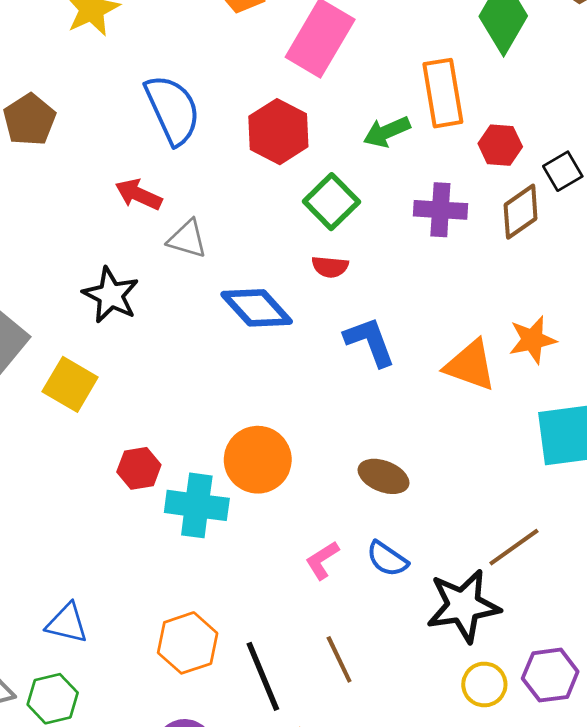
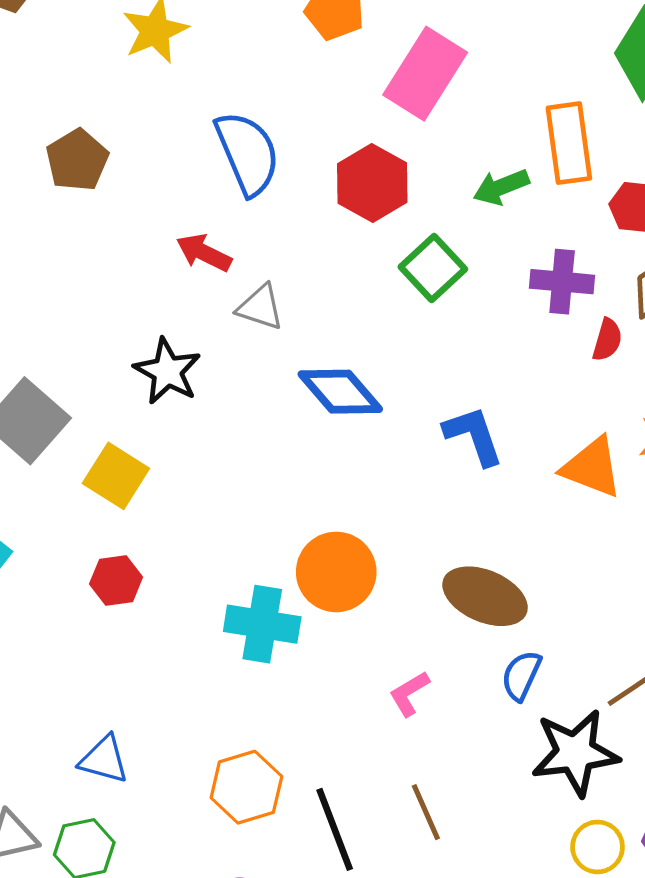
red semicircle: (330, 267) -> (607, 340), moved, turned -81
red hexagon: (139, 468) -> (116, 580), moved
brown ellipse: (384, 476) -> (485, 596), size x1.4
blue semicircle: (387, 559) -> (521, 676), moved, turned 78

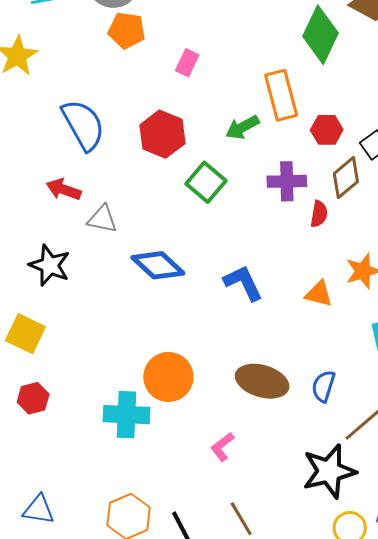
pink rectangle: (425, 74) -> (187, 63), size x0.5
orange triangle: (592, 467) -> (319, 294), size x0.7
blue semicircle: (521, 676) -> (323, 386), moved

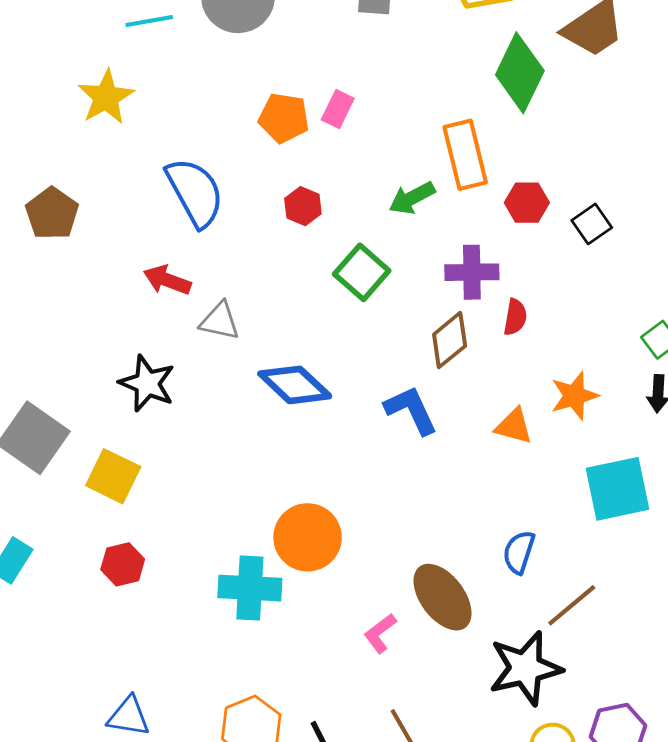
orange pentagon: (127, 30) -> (284, 118), moved
red hexagon: (162, 134) -> (303, 206), size x0.6
brown diamond: (346, 178) -> (450, 340), moved
brown ellipse: (262, 381) -> (443, 597), moved, turned 36

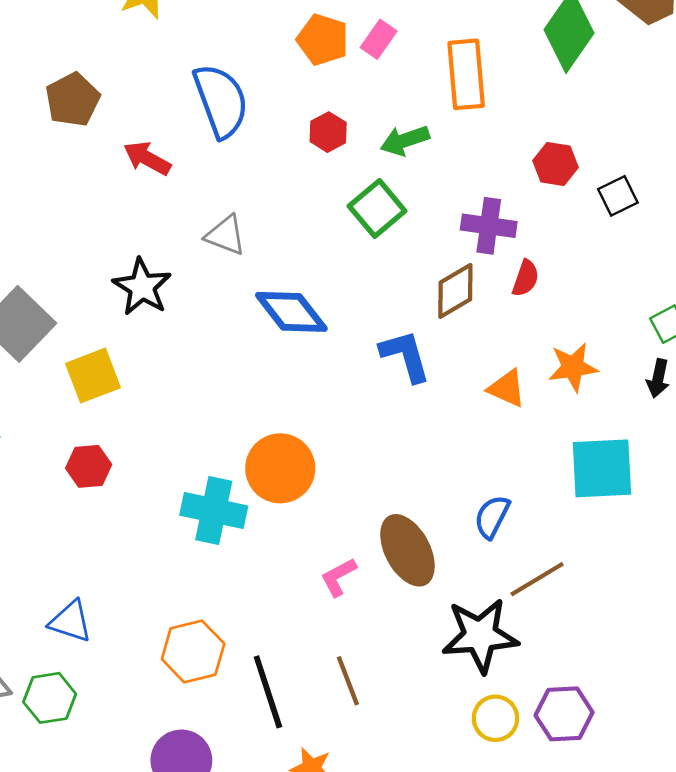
orange rectangle: (465, 155) -> (466, 74), moved
green arrow: (412, 198) -> (405, 140), moved
red arrow: (167, 280) -> (147, 158), moved
yellow square: (113, 476) -> (93, 376), turned 34

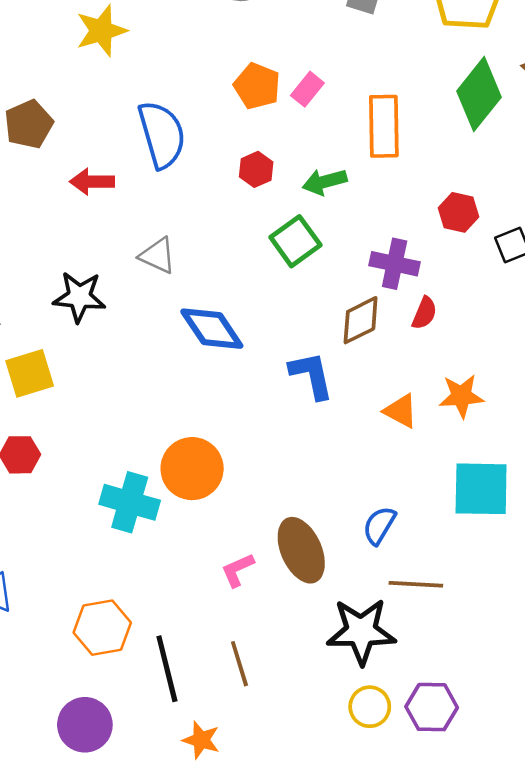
red arrow: (147, 158) -> (92, 182), turned -33
black star: (142, 287) -> (79, 297), turned -30
brown line: (537, 579) -> (416, 584), turned 30

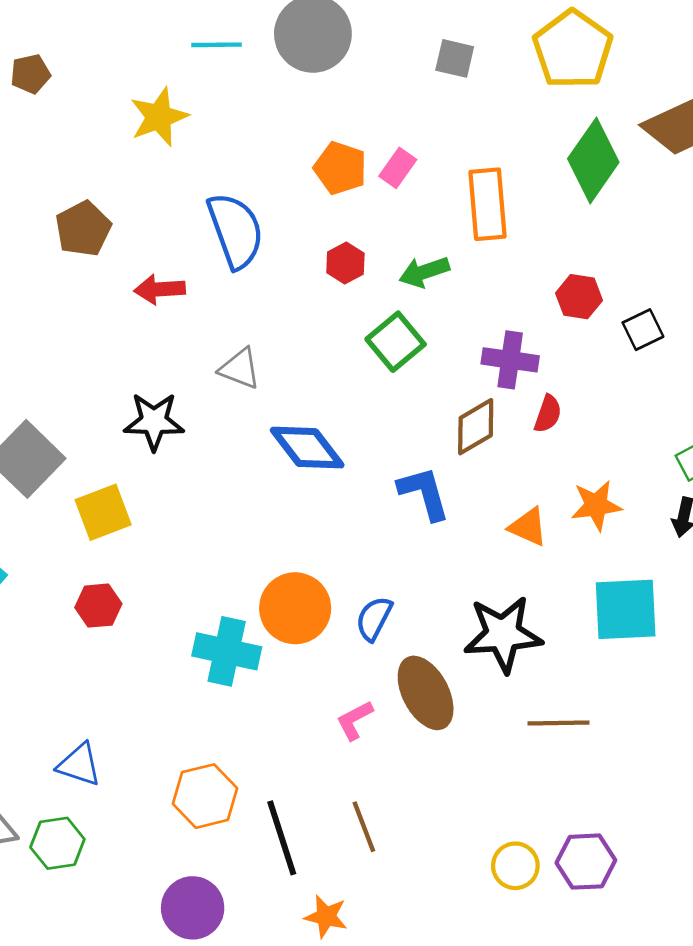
blue semicircle: (379, 525) -> (374, 619), moved
black star: (361, 631) -> (503, 634), moved

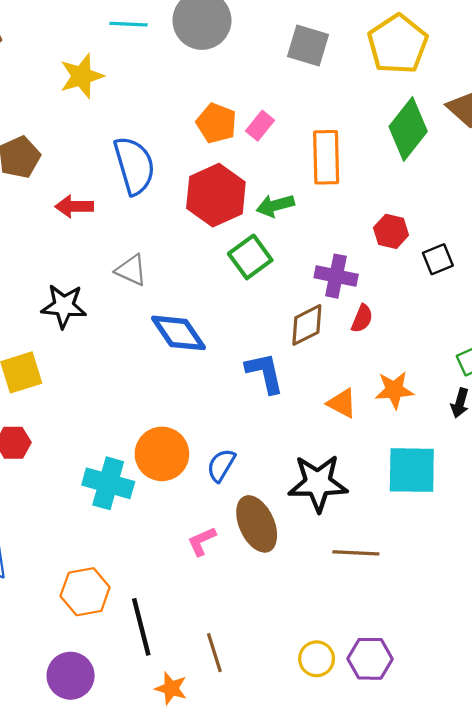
gray square: (455, 58) -> (308, 45), size x1.4
red hexagon: (345, 263) -> (216, 195), size x2.0
brown line: (364, 827) -> (214, 653), moved

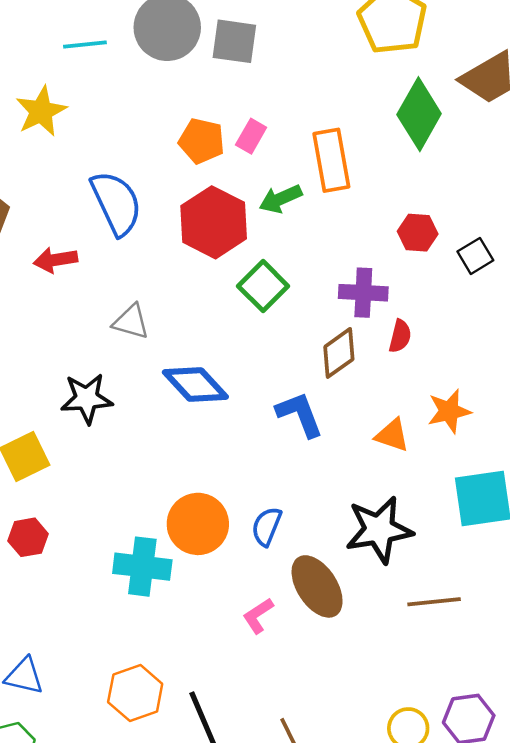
gray square: (308, 45) -> (234, 41), moved
green arrow: (275, 205) -> (281, 199), moved
black star: (64, 306) -> (87, 399), moved

